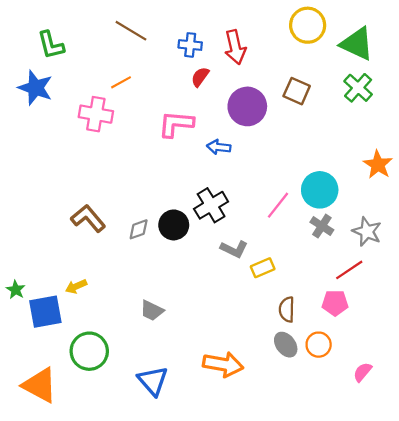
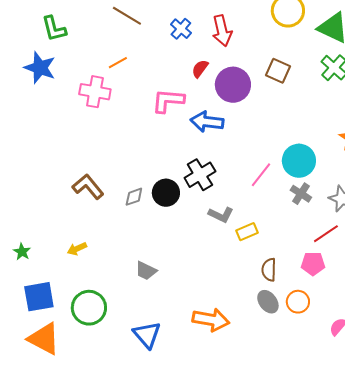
blue cross: (190, 45) -> (181, 29), turned 35
red semicircle: (200, 77) -> (200, 69), moved
blue arrow: (219, 147) -> (207, 122), size x1.5
blue square: (45, 312) -> (39, 297), moved

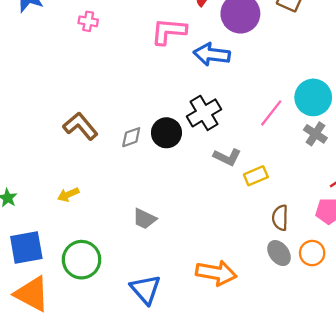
pink cross: (95, 92) -> (88, 21), size x0.6

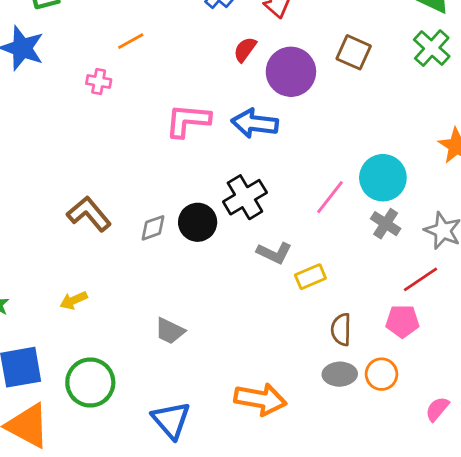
pink L-shape: (169, 31) -> (188, 121), moved
gray ellipse: (279, 253) -> (340, 374), turned -55

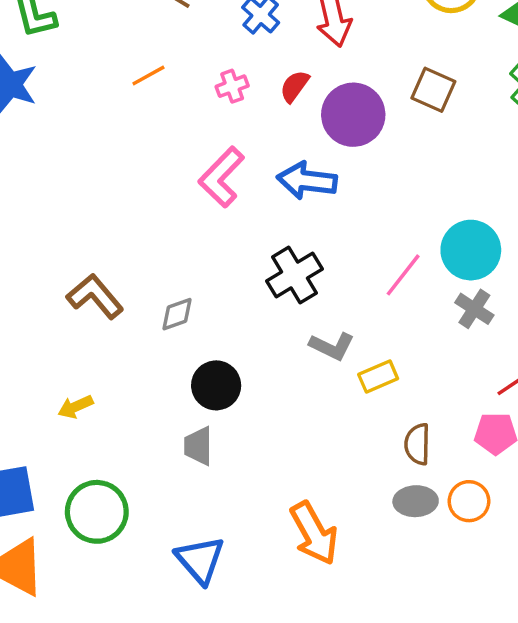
pink cross: (99, 82) -> (232, 86), moved, turned -30
pink L-shape: (188, 121) -> (221, 177), turned -51
black circle: (198, 222) -> (216, 385), moved
gray trapezoid: (170, 331) -> (198, 446), turned 64
orange arrow: (260, 399) -> (314, 533), turned 51

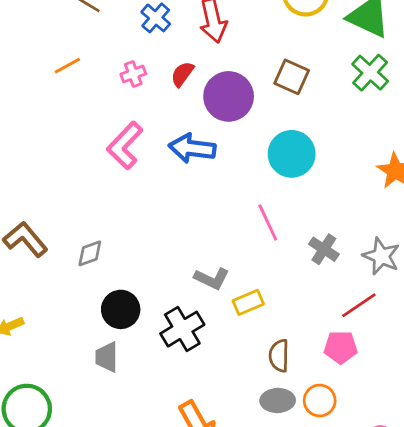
cyan circle: (471, 250) -> (292, 154), moved
black cross: (294, 275) -> (182, 329), moved
pink line: (403, 275) -> (268, 223), turned -63

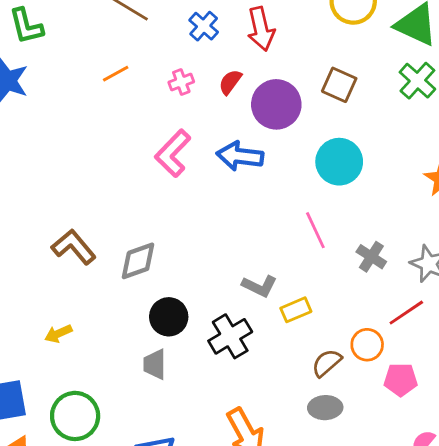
gray diamond: (90, 253) -> (138, 261), size x1.4
pink pentagon: (341, 347) -> (401, 380), moved
brown semicircle: (279, 356) -> (327, 363), turned 48
orange circle: (320, 401) -> (367, 345), moved

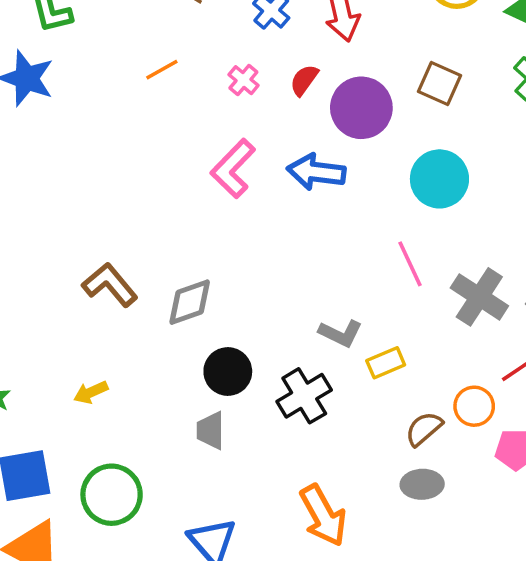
pink cross: (181, 82) -> (243, 80), turned -30
gray cross: (371, 257) -> (479, 297), size x1.5

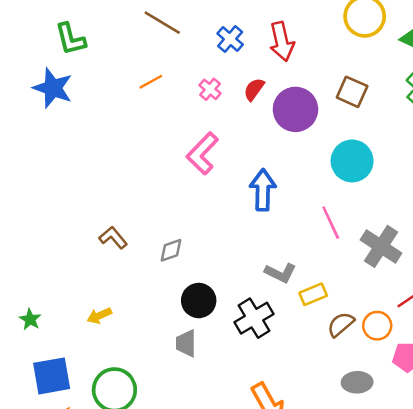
blue arrow: (316, 172) -> (263, 190), moved, turned 84
brown L-shape: (110, 285) -> (113, 238), size x0.7
gray diamond: (190, 302) -> (171, 250), size x0.7
brown semicircle: (424, 429) -> (341, 324), moved
gray ellipse: (422, 484) -> (357, 382), moved

